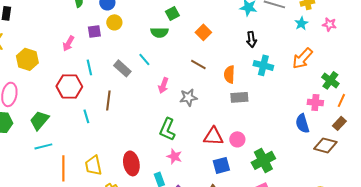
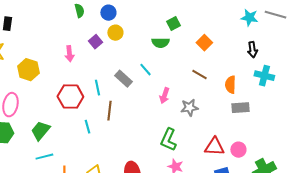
purple square: (94, 31) -> (95, 42), turned -32
pink arrow: (68, 43) -> (69, 54), turned -35
cyan line: (89, 67) -> (97, 88), moved

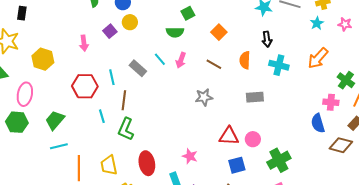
orange semicircle: (230, 85) -> (245, 60), moved
pink arrow: (164, 96) -> (181, 60), moved
green L-shape: (168, 140) -> (126, 129), moved

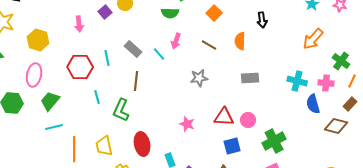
cyan line: (160, 59) -> (159, 54), moved
cyan cross: (279, 65) -> (297, 81), moved
pink ellipse: (25, 94) -> (34, 75), moved
brown line: (124, 100) -> (136, 81), moved
pink star: (190, 156) -> (187, 124), moved

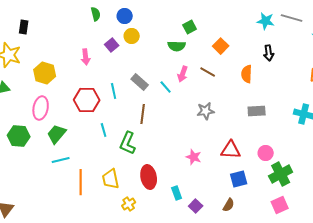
brown line: (209, 45) -> (208, 72), moved
pink circle: (248, 120) -> (266, 153), moved

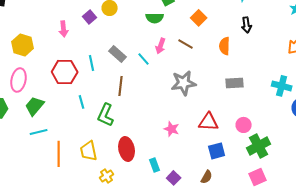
gray star: (206, 111) -> (184, 83), size x1.4

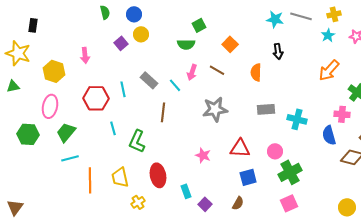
pink arrow: (64, 29) -> (85, 55), moved
brown line: (121, 86) -> (163, 112), moved
cyan cross: (282, 86) -> (297, 119), moved

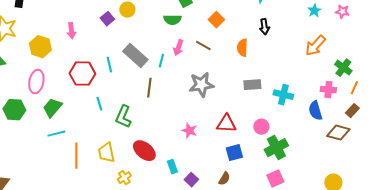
gray rectangle: (149, 80) -> (135, 56), size x1.4
cyan line: (175, 85) -> (161, 61), turned 56
red ellipse: (158, 175) -> (144, 151), turned -40

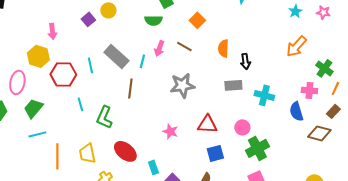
black arrow: (264, 27) -> (245, 61), moved
yellow hexagon: (40, 47) -> (38, 56), moved

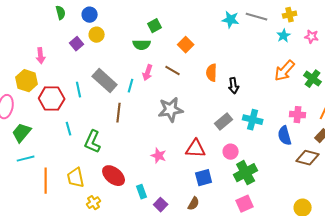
green cross: (324, 68) -> (313, 79), moved
gray rectangle: (233, 85) -> (224, 122), moved, turned -36

